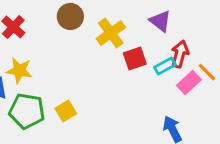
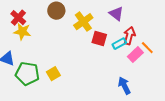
red square: (135, 59) -> (99, 39), turned 35
yellow star: (19, 71) -> (22, 32), moved

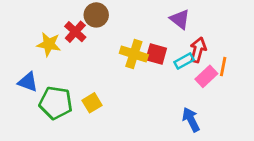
red cross: (18, 18) -> (75, 32), moved
yellow cross: (83, 22) -> (134, 54), moved, turned -36
orange line: (147, 48) -> (223, 67), turned 56

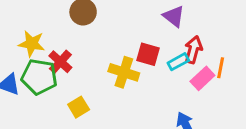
red cross: (75, 32) -> (60, 62), moved
yellow cross: (134, 54) -> (124, 72), moved
green pentagon: (56, 103) -> (39, 77), moved

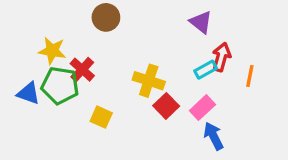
red square: (148, 54) -> (166, 106), moved, turned 30
pink rectangle: (202, 78) -> (202, 108), moved
yellow square: (79, 107) -> (101, 117), turned -35

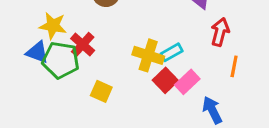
cyan rectangle: (206, 70) -> (172, 52), moved
orange line: (250, 76) -> (234, 66), moved
blue triangle: (28, 93) -> (37, 52), moved
pink rectangle: (202, 108) -> (187, 82), moved

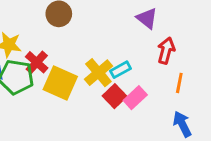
yellow cross: (148, 55) -> (98, 73), turned 32
yellow square: (101, 91) -> (60, 83), moved, size x1.6
blue arrow: (212, 110) -> (182, 124), moved

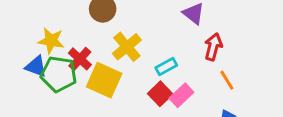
yellow cross: (98, 73) -> (127, 47), moved
orange line: (179, 83) -> (227, 80), turned -42

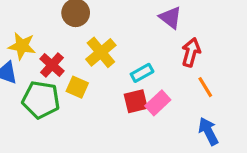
green pentagon: (59, 74) -> (41, 100), moved
yellow square: (104, 80) -> (77, 87), size x0.6
red square: (160, 94) -> (136, 101), turned 30

